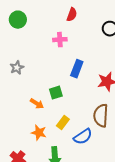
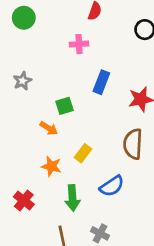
green square: (56, 93) -> (65, 106), moved
blue semicircle: (83, 137) -> (112, 186), moved

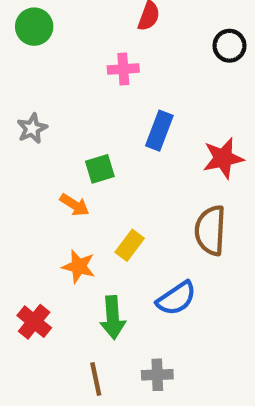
gray cross: (100, 233) -> (157, 375), turned -30

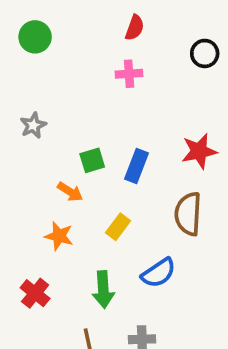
pink cross: (123, 69) -> (129, 74), moved
blue rectangle: (159, 131) -> (136, 166), moved
orange star: (79, 267) -> (59, 236), moved

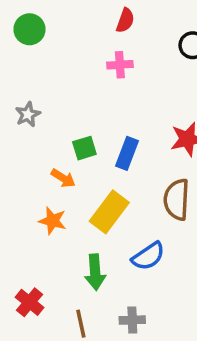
yellow rectangle: (118, 227) -> (109, 212), size x1.6
red cross: (35, 293) -> (29, 302), moved

